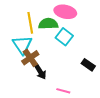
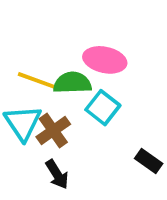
yellow line: (30, 23) -> (38, 81), turned -60
brown cross: (30, 58) -> (53, 130), moved

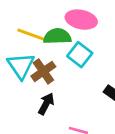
black arrow: (57, 174) -> (46, 104), turned -120

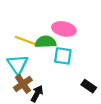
cyan square: (80, 55) -> (63, 56), turned -30
brown cross: (43, 71) -> (23, 84), moved

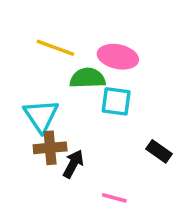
yellow line: (26, 41) -> (55, 48), moved
brown cross: (23, 84) -> (50, 148), turned 30

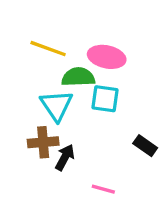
cyan triangle: (41, 116) -> (56, 105), moved

